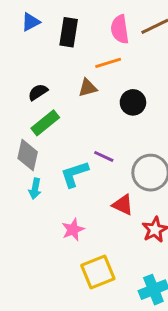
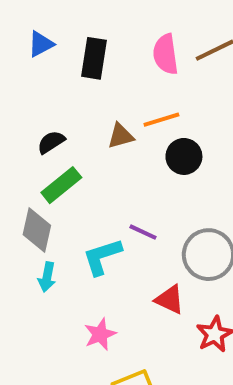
orange line: (108, 63) -> (161, 120), moved

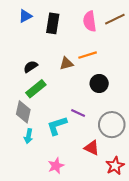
black circle: (184, 156) -> (99, 83), moved

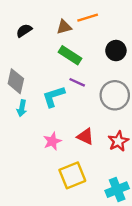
black circle: (99, 83) -> (116, 51), moved
green rectangle: (36, 89) -> (70, 55), moved, turned 72
red triangle: (92, 148) -> (85, 136), moved

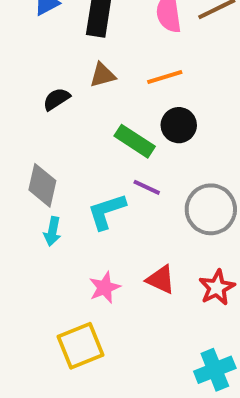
brown triangle: (64, 27) -> (103, 75), moved
black circle: (116, 51) -> (179, 125), moved
yellow square: (72, 175) -> (80, 346), moved

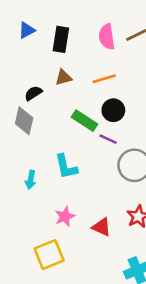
gray diamond: (42, 185) -> (24, 121), moved
purple line: (147, 187) -> (108, 139), moved
cyan L-shape: (107, 211) -> (66, 167), turned -84
red triangle: (161, 280) -> (102, 227), moved

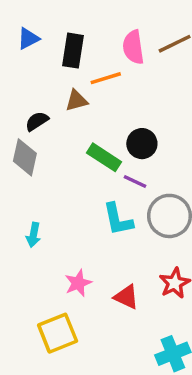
orange line: (104, 79) -> (106, 78), moved
cyan L-shape: (66, 167) -> (118, 219), moved

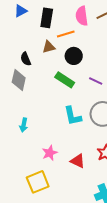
black semicircle: (37, 121) -> (26, 59), turned -80
black circle: (142, 144) -> (74, 56), moved
purple line: (135, 181) -> (96, 81), moved

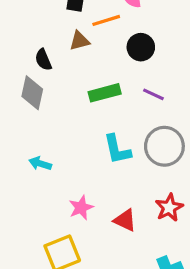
black circle: (74, 56) -> (141, 47), moved
green rectangle: (65, 80) -> (105, 93), turned -48
cyan arrow: (24, 125) -> (40, 164), turned 96

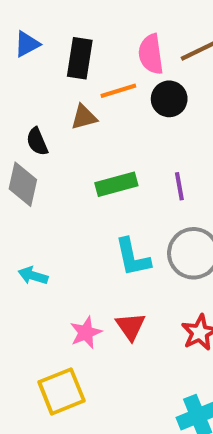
black circle: (141, 47) -> (169, 99), moved
purple line: (153, 94) -> (179, 186), turned 55
red triangle: (125, 220) -> (131, 326), moved, turned 30

